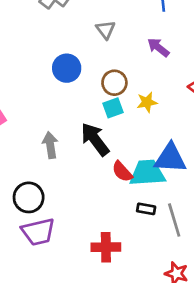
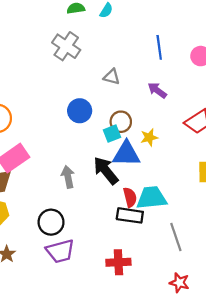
gray triangle: (106, 30) -> (112, 77), turned -36
cyan square: (113, 108) -> (112, 134), moved
blue triangle: (170, 158) -> (126, 154), moved
red semicircle: (122, 172) -> (130, 197), turned -150
black rectangle: (146, 209) -> (130, 215), moved, size x1.6

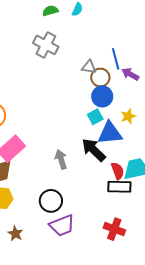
blue line: (159, 47) -> (116, 59), moved
blue circle: (80, 111) -> (102, 96), moved
brown circle: (121, 122) -> (100, 78), moved
red cross: (118, 262) -> (114, 229), turned 30

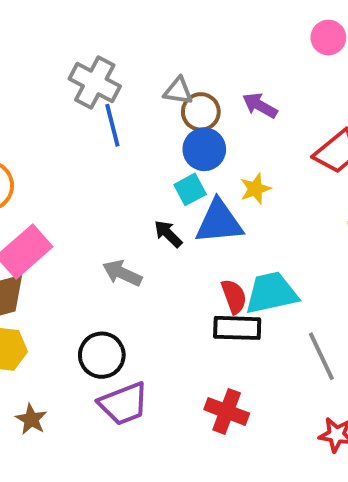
gray cross: (46, 45) -> (95, 82), moved
blue line: (116, 59) -> (112, 125), moved
black arrow: (94, 150) -> (168, 234), moved, size x0.6
gray arrow: (61, 159) -> (122, 273), turned -48

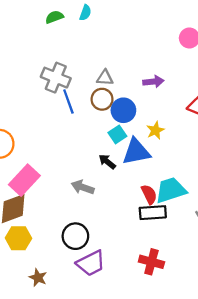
purple arrow: (260, 106) -> (153, 82), turned 150
brown circle: (201, 112) -> (102, 99), moved

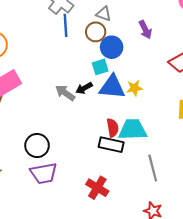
purple arrow: (153, 82) -> (145, 30), turned 54
yellow star: (155, 130) -> (135, 88), moved
black arrow: (107, 162) -> (84, 88), turned -84
gray arrow: (83, 187) -> (65, 93), moved

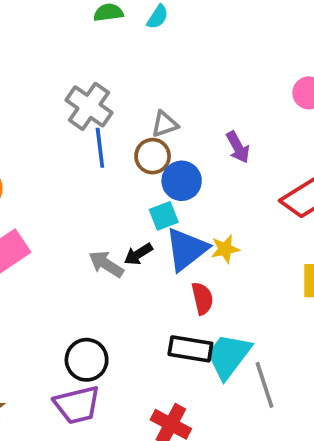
gray triangle: (104, 14) -> (165, 124), turned -35
blue triangle: (112, 87) -> (187, 249), turned -40
red semicircle: (113, 128) -> (202, 298), moved
cyan trapezoid: (133, 130) -> (228, 356), moved, turned -48
black circle: (37, 146) -> (87, 360), moved

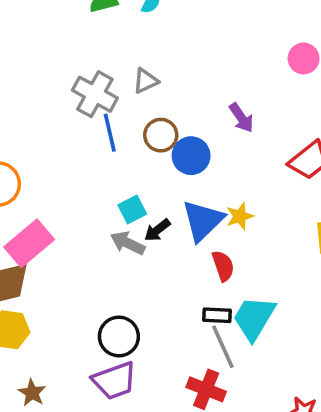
gray triangle: (165, 124) -> (146, 81), moved
cyan square: (164, 216) -> (132, 210), moved
black rectangle: (190, 349) -> (217, 315), size x0.7
gray line: (264, 385) -> (223, 347), moved

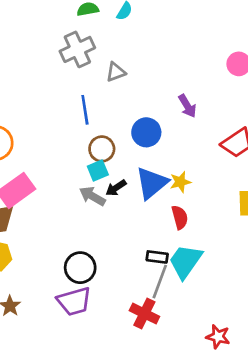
gray cross: (95, 94) -> (77, 49), moved, turned 32
brown circle: (161, 135) -> (102, 149), moved
red semicircle: (223, 266) -> (180, 217), moved
gray line: (223, 347) -> (160, 282), turned 40

